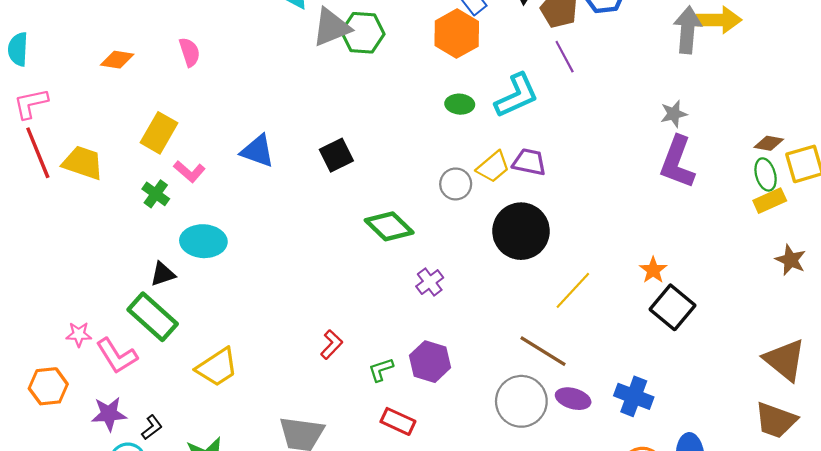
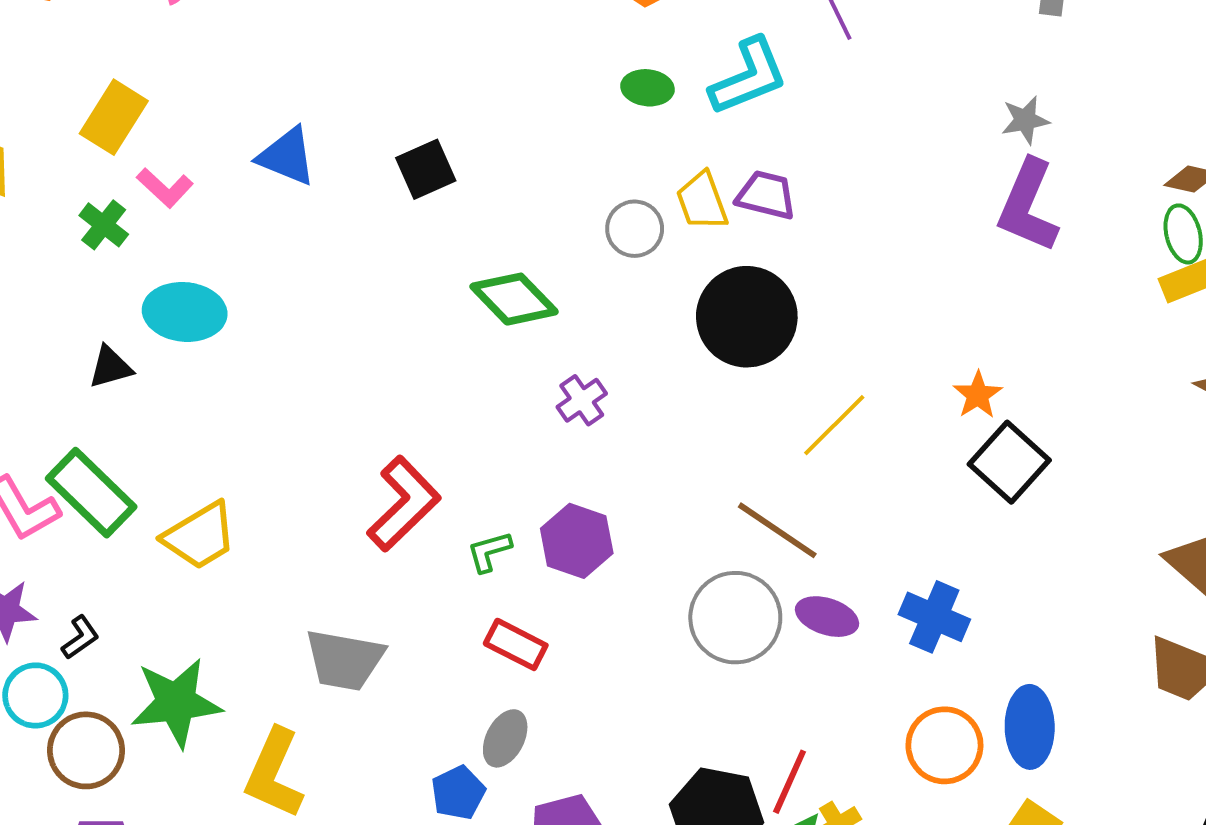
yellow trapezoid: (493, 167) -> (702, 201), turned 108
green rectangle: (153, 317) -> (91, 493), moved
red L-shape: (331, 345) -> (404, 504), size x1.8

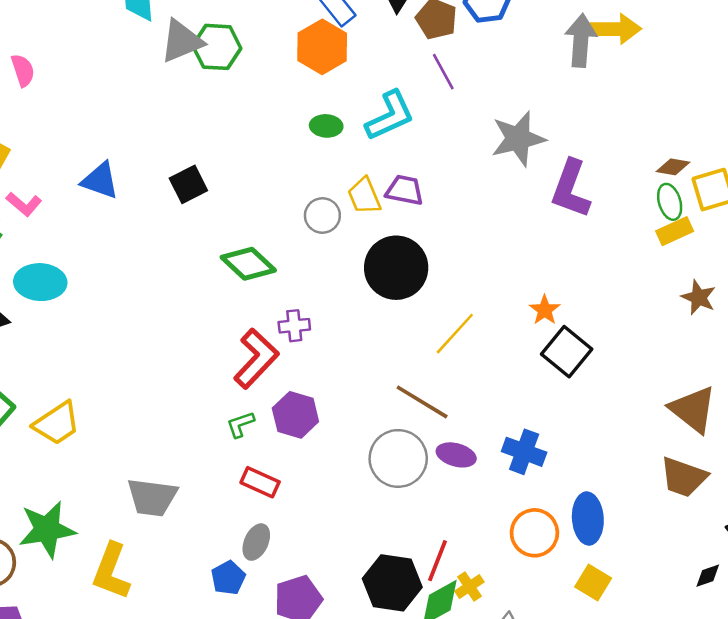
gray star: (1025, 120) -> (518, 139), moved, size x1.8
purple cross: (582, 400) -> (294, 326), turned 32
red L-shape: (404, 504) -> (256, 359), moved

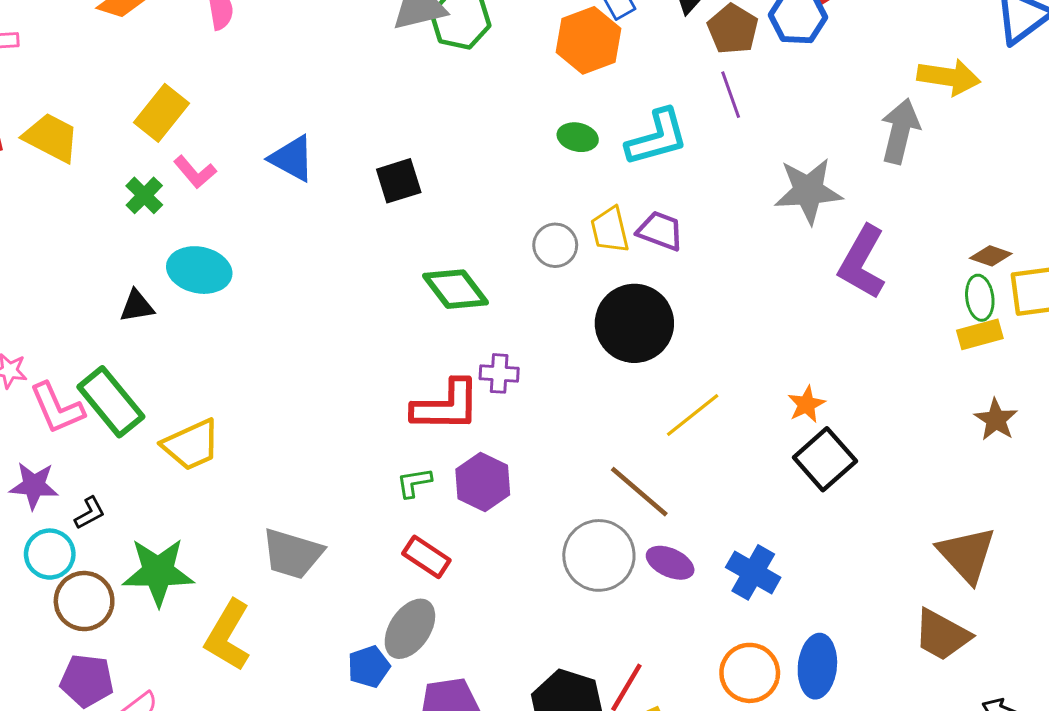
gray arrow: (581, 41) -> (900, 131), moved
red L-shape: (256, 359) -> (446, 406), turned 38
gray ellipse: (256, 542) -> (410, 629), size x1.4

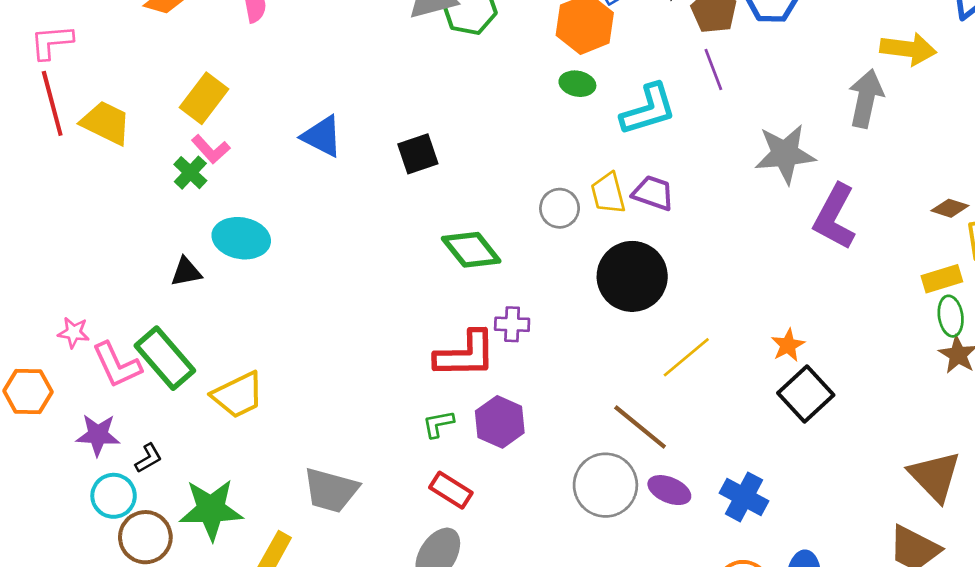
green ellipse: (578, 137) -> (577, 84), moved
pink L-shape: (195, 172) -> (211, 149), moved
green ellipse: (980, 298) -> (951, 316), moved

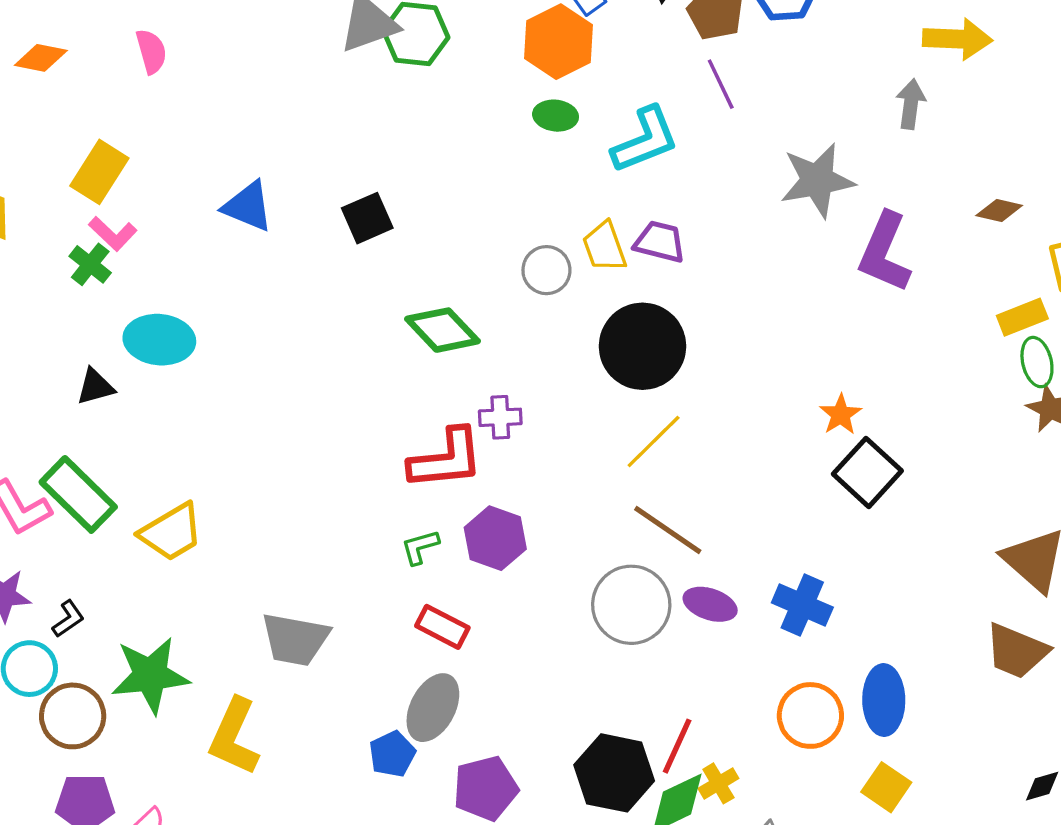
gray arrow: (866, 98) -> (911, 104), size x0.7
brown diamond: (950, 208) -> (999, 211), moved
yellow line: (686, 357) -> (654, 442), moved

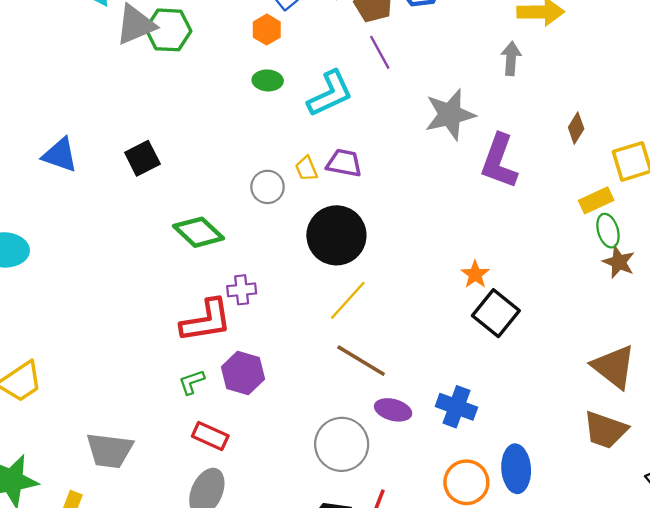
orange hexagon: (559, 42) -> (267, 30), size x0.6
brown diamond: (999, 211) -> (576, 128), turned -68
yellow trapezoid: (604, 247) -> (306, 169), size x0.7
gray circle: (631, 605) -> (342, 444), moved

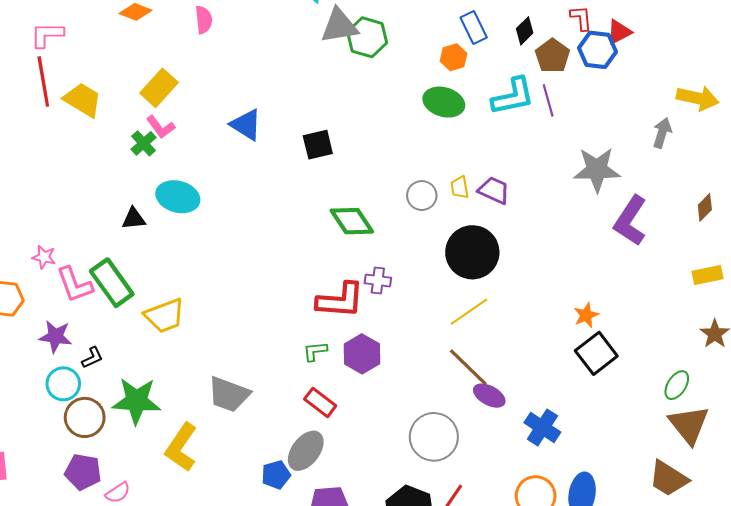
green ellipse: (268, 80) -> (444, 102), size x1.5
cyan L-shape: (330, 94) -> (513, 96), moved
green ellipse: (608, 231) -> (677, 385), moved, turned 36
purple ellipse: (393, 410) -> (489, 396), moved

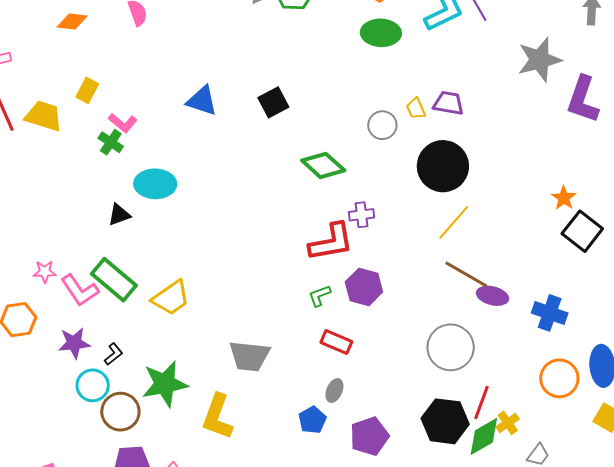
yellow rectangle: (159, 88) -> (87, 90), moved, size x0.7
gray ellipse: (306, 451) -> (334, 391), size x0.6

